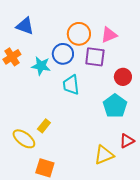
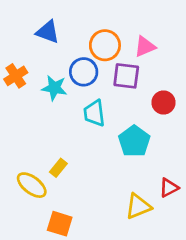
blue triangle: (25, 26) -> (48, 32), moved
cyan pentagon: (115, 106) -> (134, 141), moved

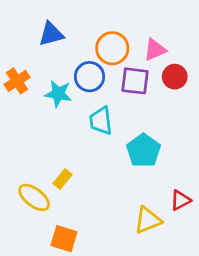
blue triangle: (48, 32) -> (51, 34), turned -35
red circle: (164, 103) -> (175, 77), moved

